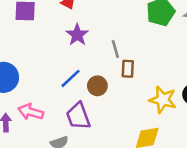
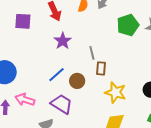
yellow star: (163, 100) -> (115, 92), moved
purple trapezoid: (78, 116) -> (62, 104), turned 140

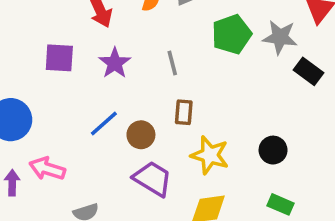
purple square: (23, 21) -> (59, 58), moved
gray line: (92, 53) -> (172, 63), moved
purple trapezoid: (62, 104) -> (153, 179), moved

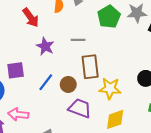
purple square: (59, 58) -> (16, 70), moved
gray line: (172, 63) -> (78, 40), turned -64
brown rectangle: (184, 112) -> (90, 67), size x1.6

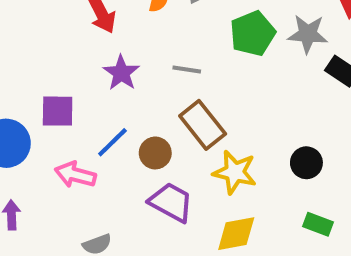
brown rectangle: (90, 67) -> (203, 125), turned -40
pink arrow: (18, 114) -> (75, 175), moved

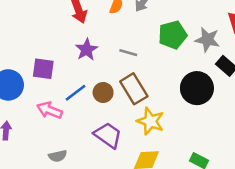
brown circle: (155, 153) -> (103, 93), moved
black circle: (306, 163) -> (197, 88), moved, size x1.6

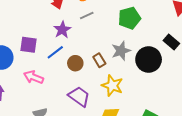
gray star: (207, 40) -> (121, 51), moved, turned -30
gray line: (128, 53) -> (87, 16), moved, turned -40
brown rectangle: (134, 89) -> (99, 60), size x0.6
blue line: (75, 93) -> (55, 52), moved

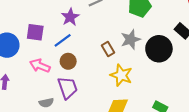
brown circle: (75, 63) -> (68, 61), moved
purple trapezoid: (79, 96) -> (68, 88), moved, turned 35

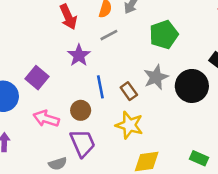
purple square: (35, 32) -> (37, 78), turned 36
blue line: (63, 40) -> (100, 87), moved, turned -60
yellow star: (121, 75) -> (129, 125), moved

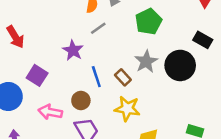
red arrow: (68, 17) -> (15, 37), moved

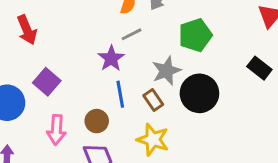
purple star: (73, 50) -> (111, 58), moved
gray star: (146, 62) -> (166, 71), moved
black circle: (180, 65) -> (199, 93), moved
pink arrow: (50, 112) -> (56, 130), turned -105

